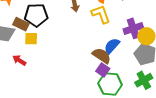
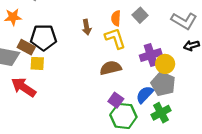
blue semicircle: (112, 46) -> (145, 94), moved
brown semicircle: (102, 56) -> (111, 68), moved, turned -48
red arrow: (19, 60) -> (24, 87), size x1.6

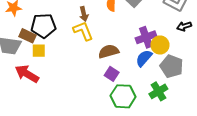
yellow L-shape: (115, 38) -> (83, 31), moved
gray pentagon: (163, 84) -> (172, 66), moved
blue semicircle: (145, 94) -> (144, 58), moved
purple square: (116, 100) -> (112, 74), moved

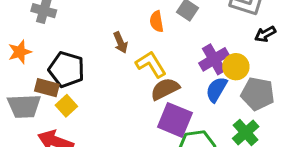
black pentagon: (43, 26) -> (67, 69), turned 30
yellow L-shape: (83, 31) -> (151, 64), moved
yellow square: (39, 51) -> (66, 106), turned -32
purple square: (112, 74) -> (175, 120), size x1.6

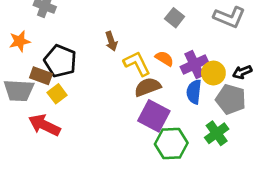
orange semicircle: (157, 21) -> (164, 59), moved, turned 126
black arrow: (265, 34) -> (242, 72), moved
blue semicircle: (216, 89) -> (194, 92), turned -30

